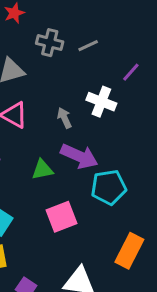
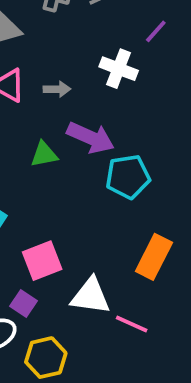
gray arrow: (64, 118) -> (57, 89), moved, turned 114
pink square: (61, 217) -> (42, 261), moved

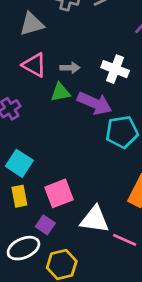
white cross: (119, 69) -> (115, 69), moved
green triangle: (44, 154) -> (60, 92), moved

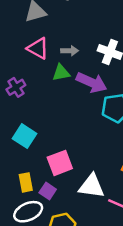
yellow rectangle: (19, 196) -> (26, 182), moved

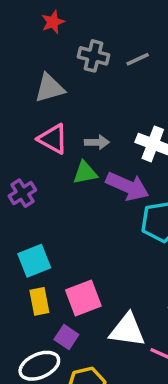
cyan square: (24, 136) -> (34, 261), turned 35
yellow rectangle: (26, 182) -> (39, 301), moved

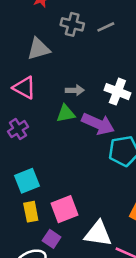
pink triangle: (53, 139) -> (24, 88), moved

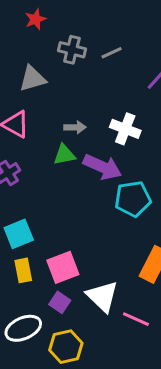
white triangle: (98, 234) -> (102, 296), turned 36
purple square: (52, 239) -> (60, 302), moved

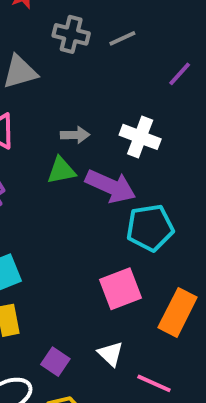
pink square: (63, 267) -> (120, 289), moved
white triangle: (102, 296) -> (111, 354), size x0.6

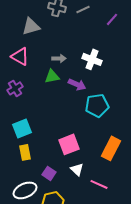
purple line: (180, 74) -> (112, 19), moved
purple arrow: (111, 186) -> (77, 84), size x0.7
pink square: (120, 289) -> (69, 144), moved

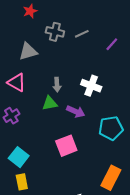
gray arrow: (59, 58) -> (57, 85), turned 88
cyan pentagon: (97, 105) -> (111, 128), moved
cyan square: (22, 128) -> (19, 157), turned -30
pink square: (69, 144) -> (66, 146), moved

